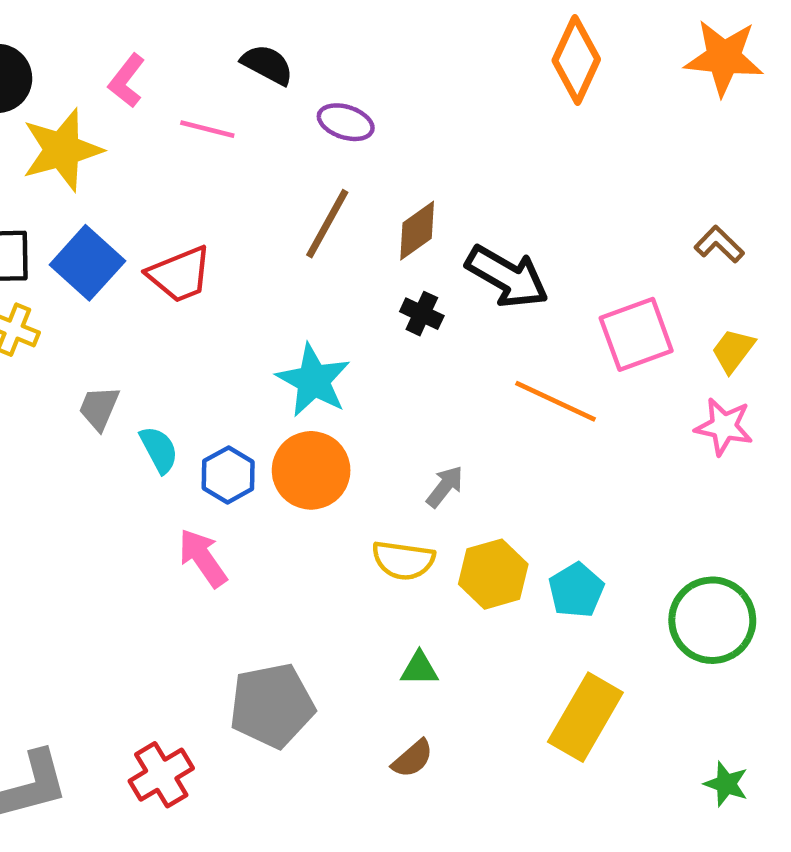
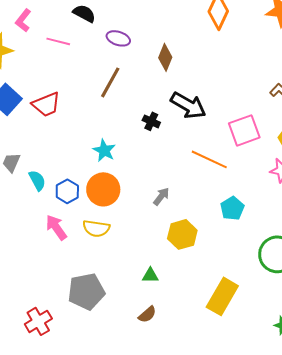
brown diamond: (417, 231) -> (165, 57), moved, turned -32
cyan star: (313, 380) -> (104, 150), size x0.7
yellow semicircle: (403, 560) -> (96, 228), moved
cyan pentagon: (576, 590) -> (232, 208), moved

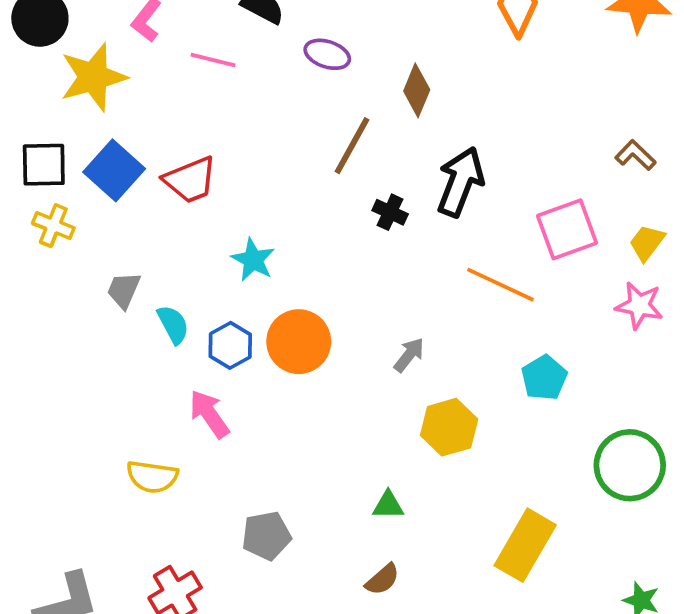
brown line: (110, 82) -> (352, 146), moved
black arrow: (188, 105) -> (460, 182), turned -99
cyan star: (104, 150) -> (253, 260), moved
yellow semicircle: (96, 228) -> (152, 477), moved
gray pentagon: (86, 291) -> (266, 536), size x0.7

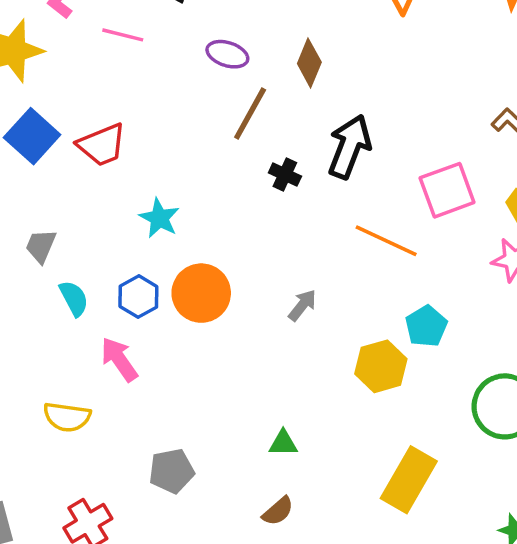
purple ellipse: (327, 54) -> (227, 54), moved
cyan semicircle: (173, 324) -> (74, 298), moved
yellow hexagon: (449, 427) -> (381, 366), moved

